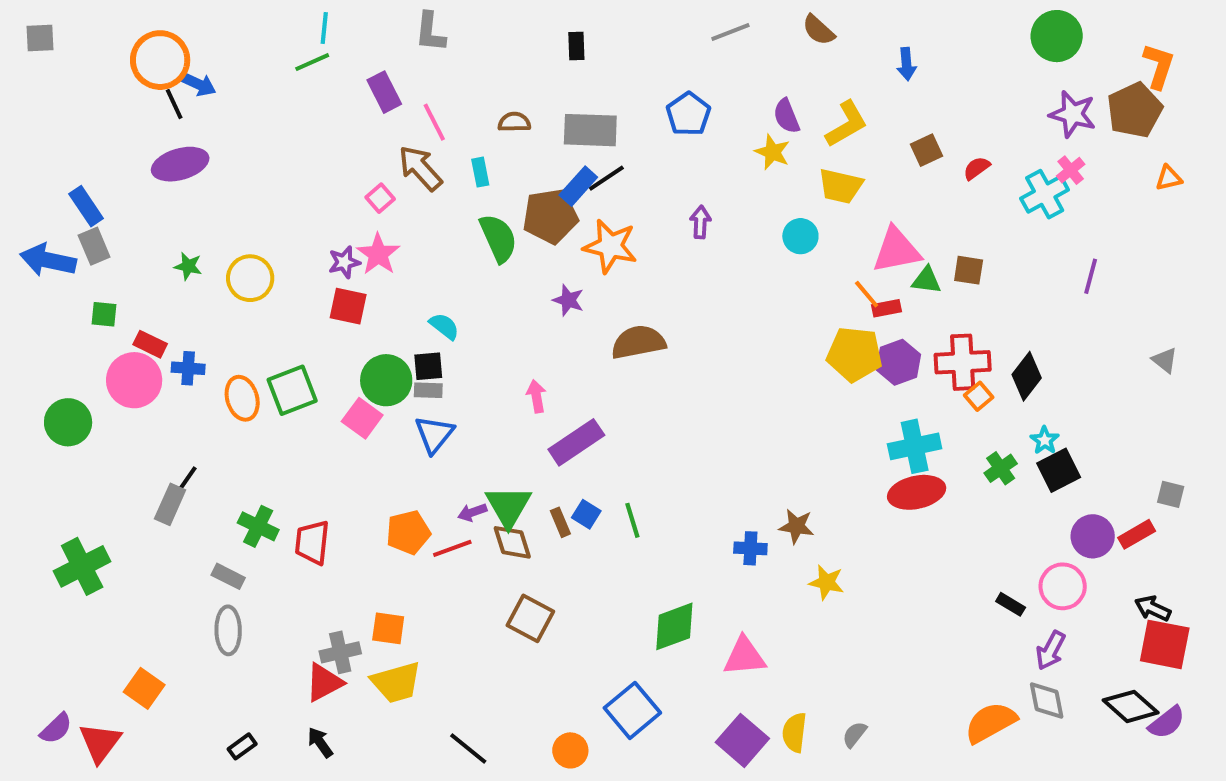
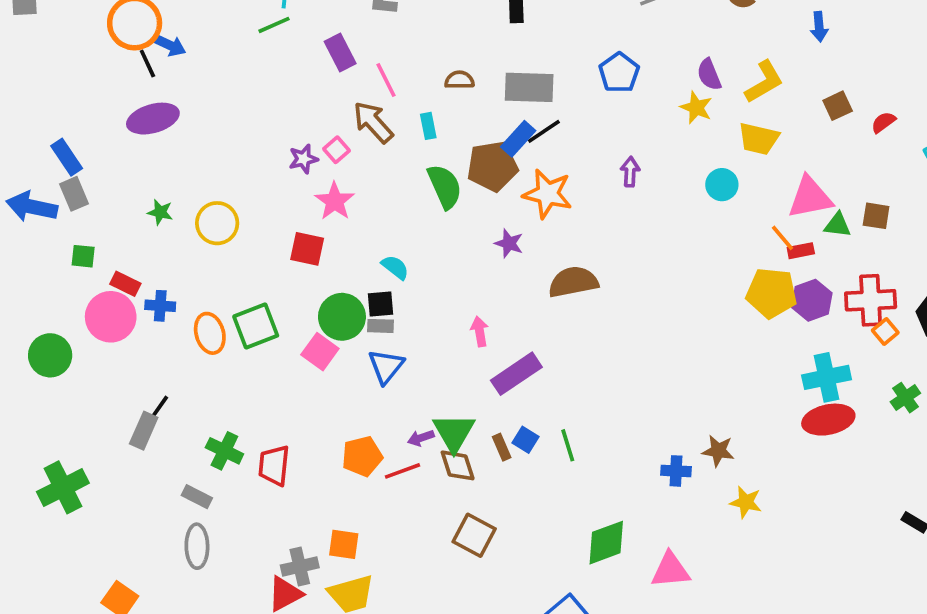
purple star: (344, 262) -> (303, 159), moved

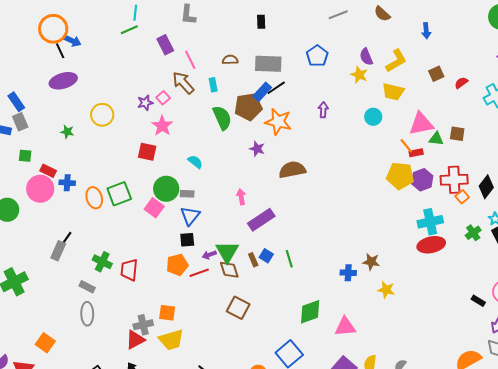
yellow circle: (217, 223) -> (102, 115), moved
black square: (380, 304) -> (187, 240), moved

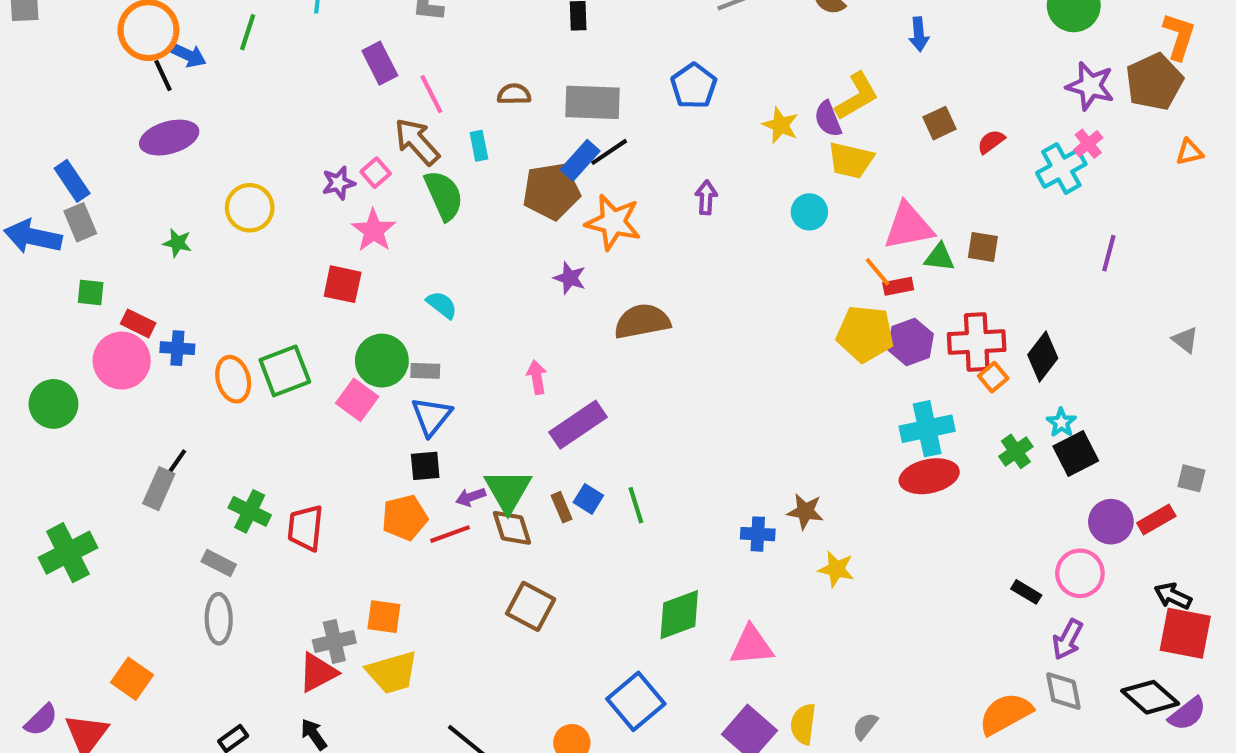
green line: (129, 30) -> (248, 32), moved, turned -48
purple semicircle: (366, 57) -> (828, 119), moved
green semicircle: (222, 118) -> (444, 195), moved

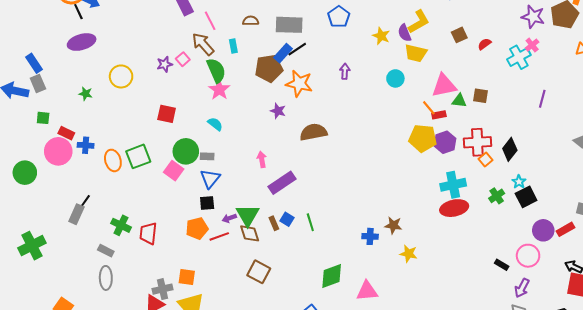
pink star: (374, 230) -> (219, 90), moved

